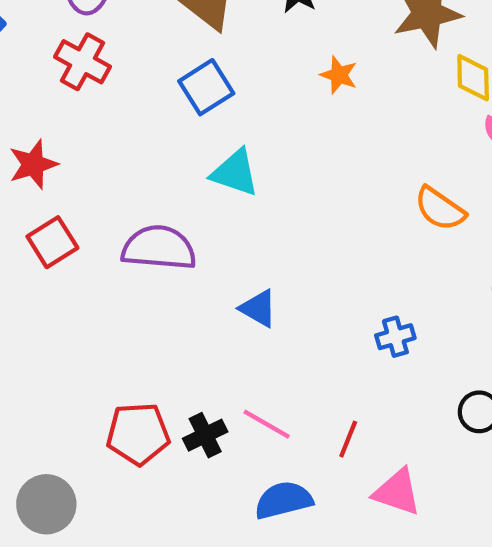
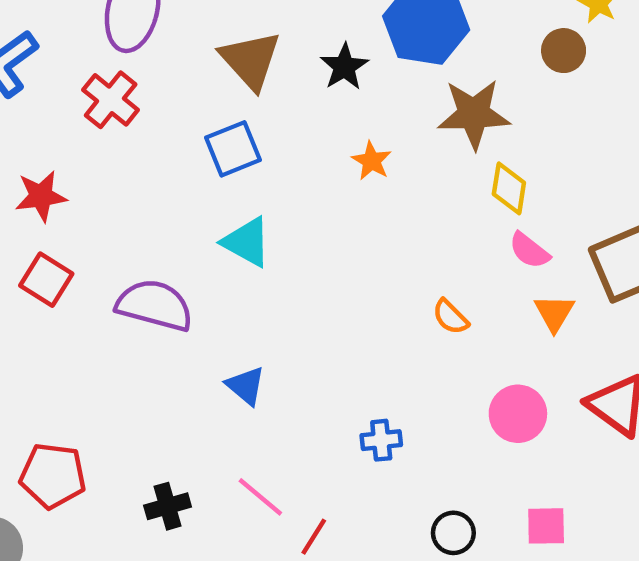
orange semicircle: (440, 209) -> (451, 317), size x0.7
red square: (52, 242) -> (46, 280), turned -36
pink line: (267, 424) -> (260, 497), moved
red pentagon: (138, 434) -> (53, 476), moved

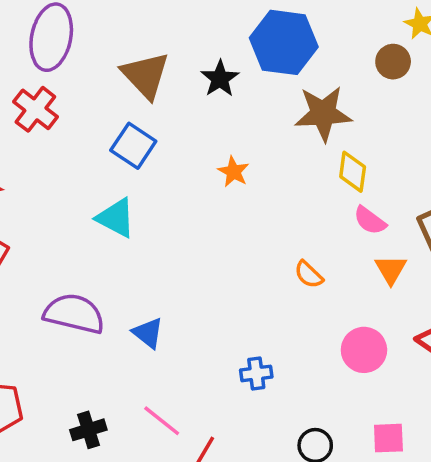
blue square: (233, 149) -> (133, 146), turned -33
orange star: (372, 161) -> (233, 172), moved
cyan triangle: (247, 242) -> (116, 218), moved
purple semicircle: (155, 305) -> (74, 314), moved

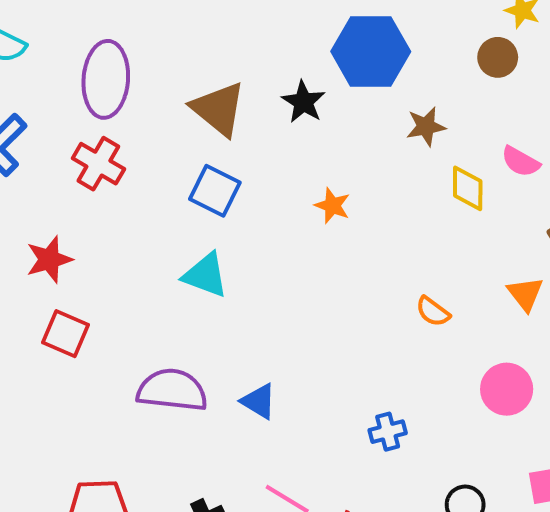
brown star: (323, 114) -> (426, 127), size x0.6
pink semicircle: (370, 220) -> (521, 162), moved

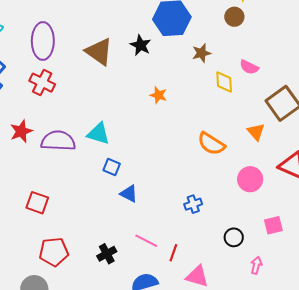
blue square: (215, 191) -> (112, 167), moved, size x0.7
orange semicircle: (433, 312) -> (211, 144), size x1.6
red square: (65, 334) -> (37, 203), moved
purple semicircle: (172, 390) -> (58, 141), moved

